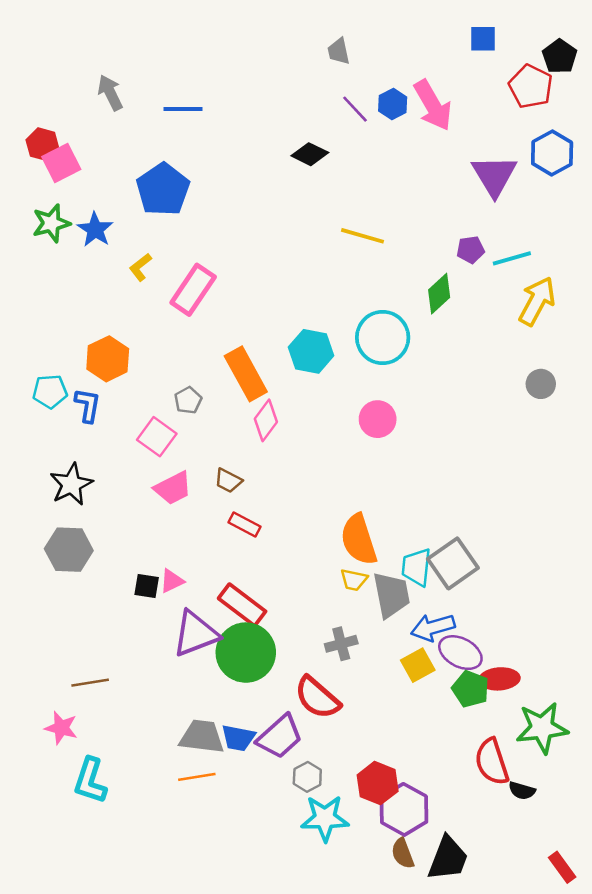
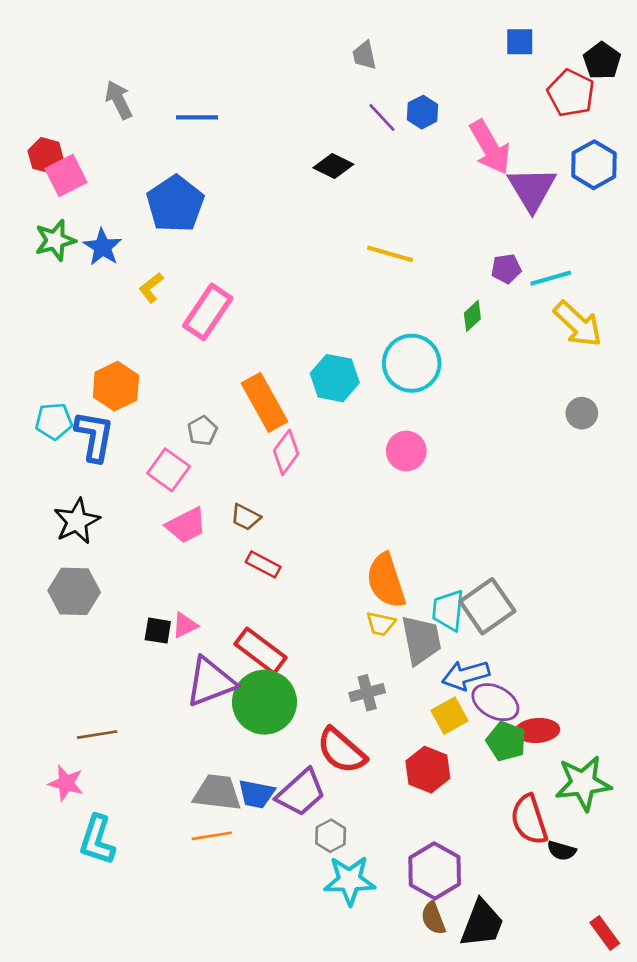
pink arrow: (433, 105) -> (490, 147), moved
green diamond: (439, 294) -> (472, 316), size x0.7
yellow arrow: (537, 301) -> (578, 324), turned 105
blue L-shape: (88, 405) -> (94, 436), size x1.4
red hexagon: (378, 783) -> (428, 770), moved

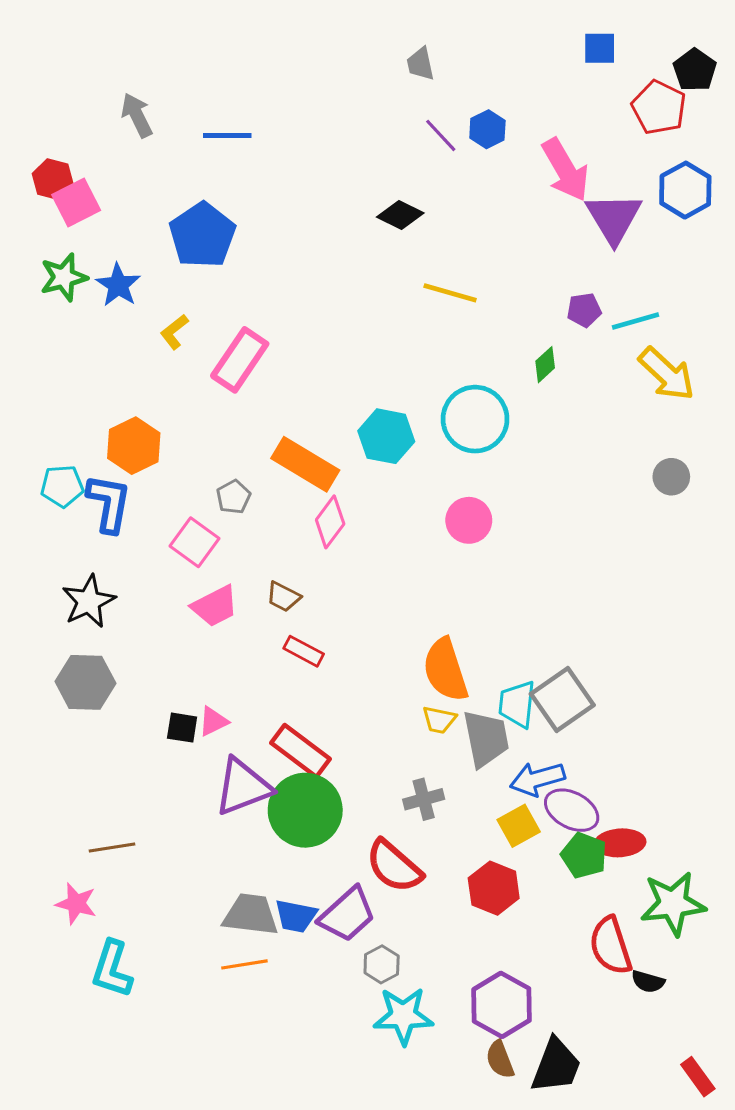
black diamond: (333, 166) -> (400, 215), moved
orange rectangle: (264, 402) -> (305, 464), turned -30

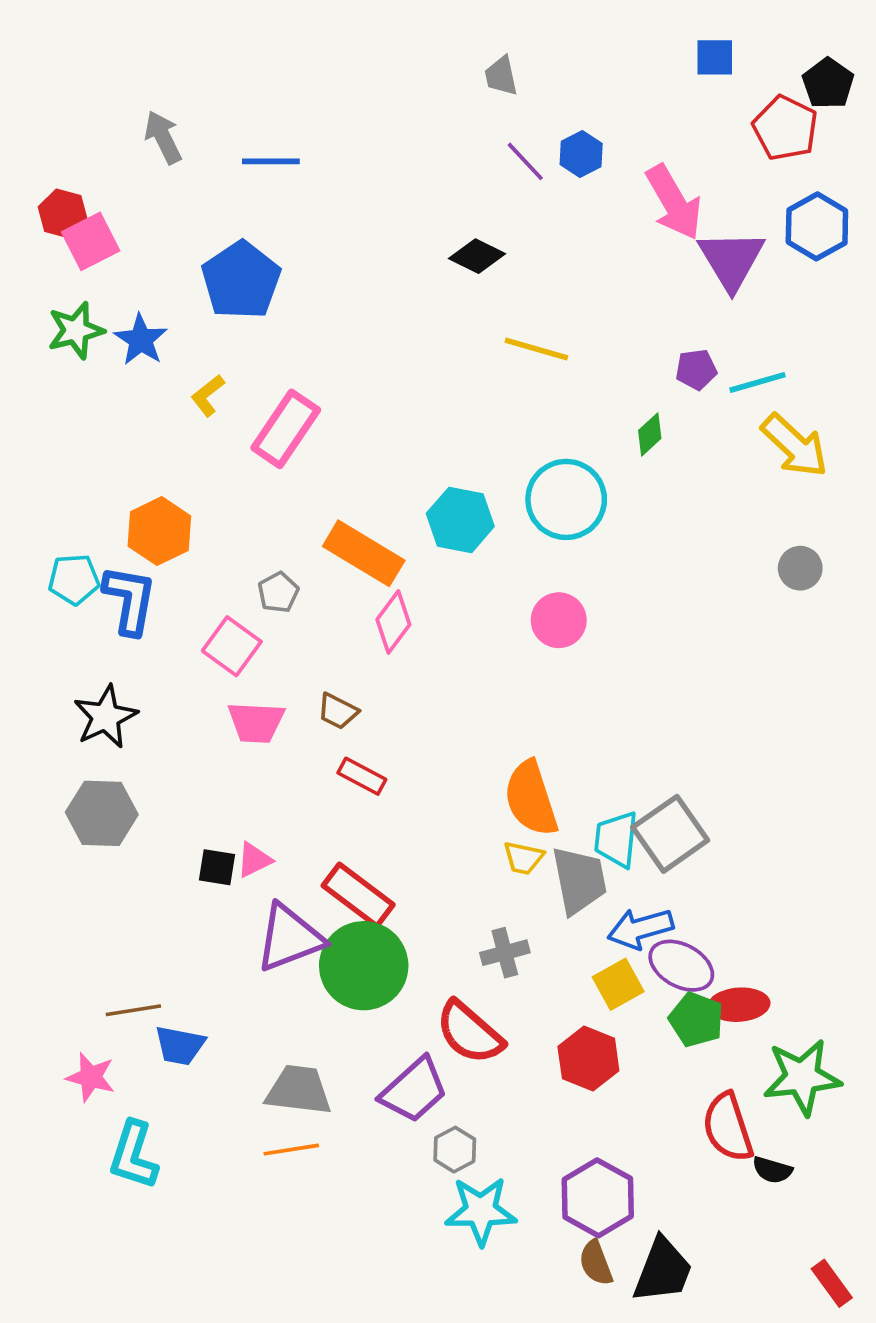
pink trapezoid: (215, 606) -> (256, 722), turned 30
blue trapezoid: (296, 916) -> (180, 1046), moved

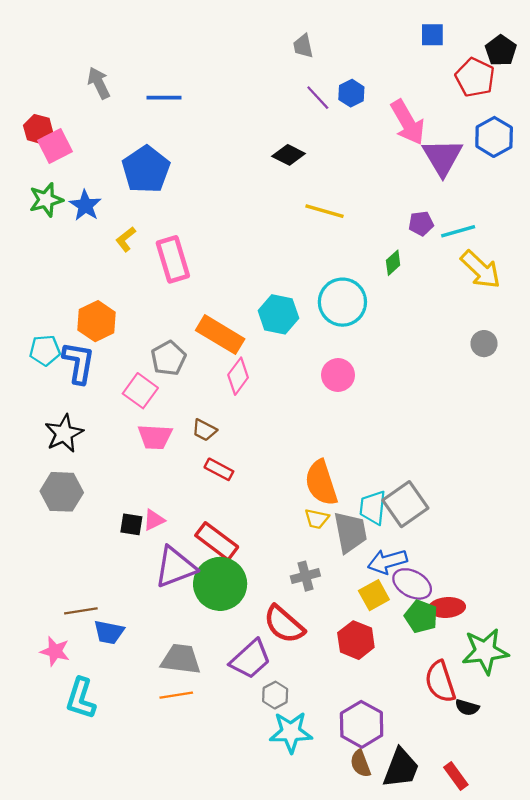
pink rectangle: (286, 429) -> (173, 259), turned -51
gray pentagon: (278, 592) -> (168, 358), size x1.4
red rectangle: (832, 1283) -> (456, 776), moved

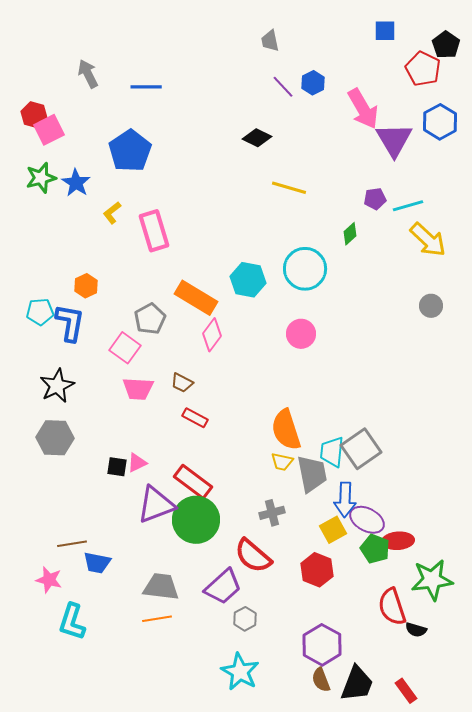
orange hexagon: (97, 321) -> (86, 286), size x0.7
blue arrow: (387, 561) -> (345, 500), turned -72
cyan star: (291, 732) -> (240, 672), moved, turned 30

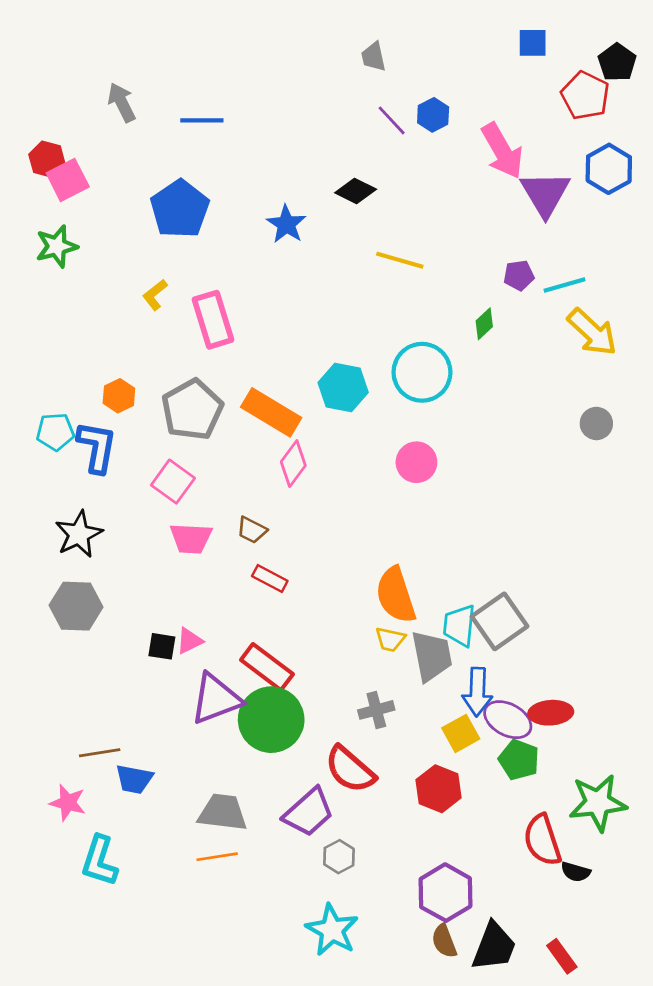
blue star: (76, 183) -> (286, 224), moved
gray pentagon: (150, 319) -> (192, 410), moved, size x1.4
red ellipse: (398, 541) -> (551, 713), moved

